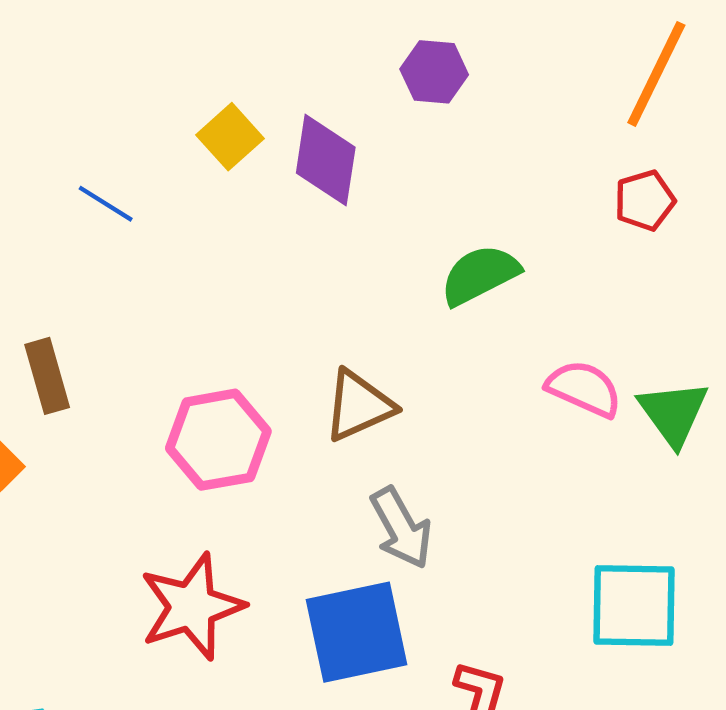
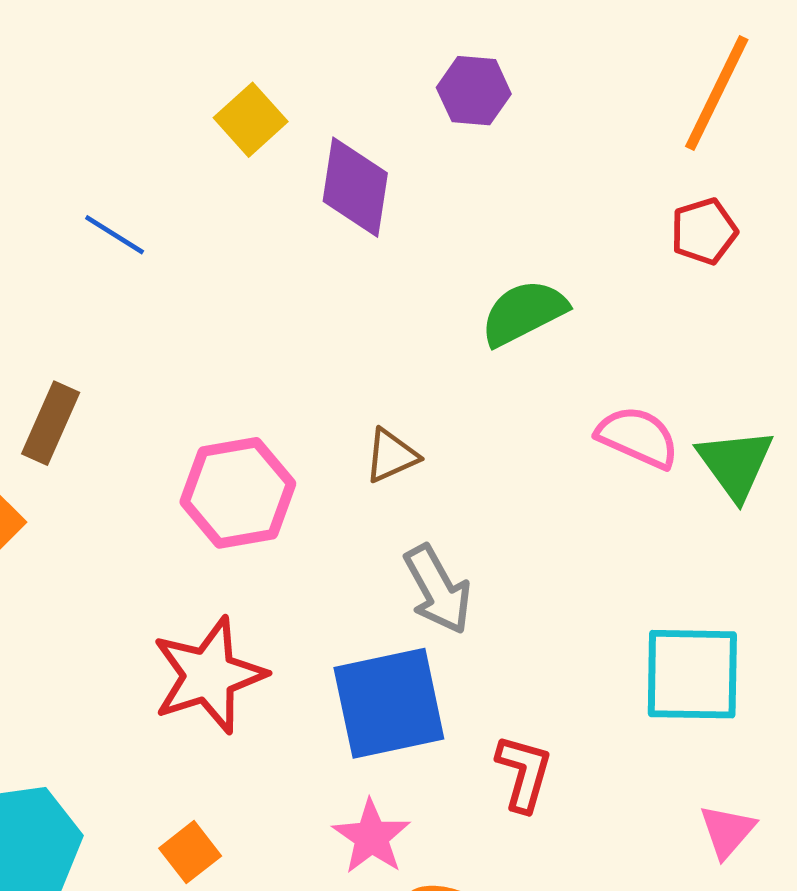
yellow square: (230, 137) -> (251, 120), moved
brown rectangle: (47, 376) -> (51, 423), turned 40
brown triangle: (359, 406) -> (391, 456), size x0.7

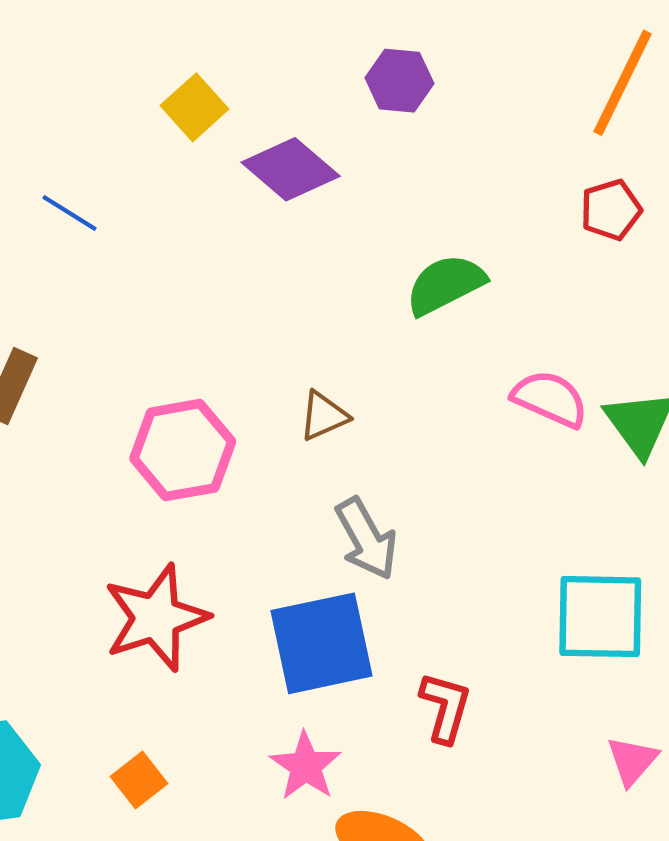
purple diamond: (355, 187) -> (291, 169), turned -58

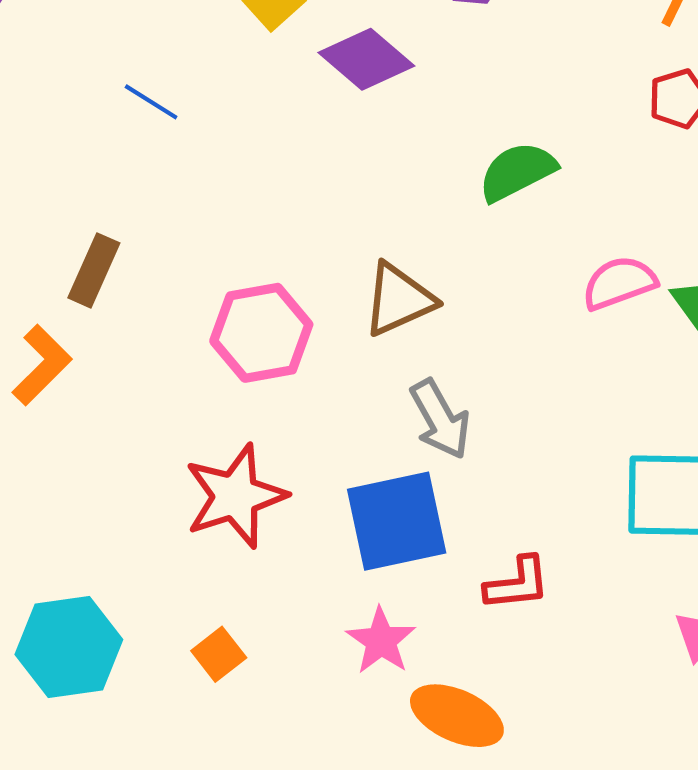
pink semicircle: (550, 399) -> (619, 283), turned -44
brown triangle: (324, 416) -> (399, 300), size x1.5
red L-shape: (445, 707) -> (517, 584), turned 68

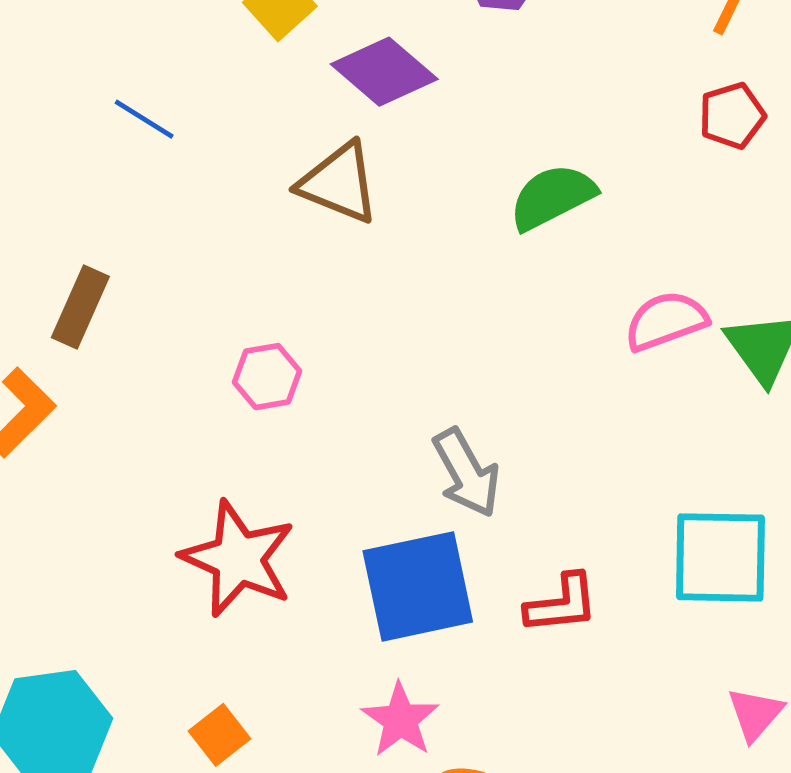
brown triangle: (399, 300) -> (339, 183), moved, turned 46
pink hexagon: (261, 333) -> (267, 377), size x0.6
red star: (235, 496) -> (238, 559), turned -30
red L-shape: (517, 584) -> (562, 604), moved

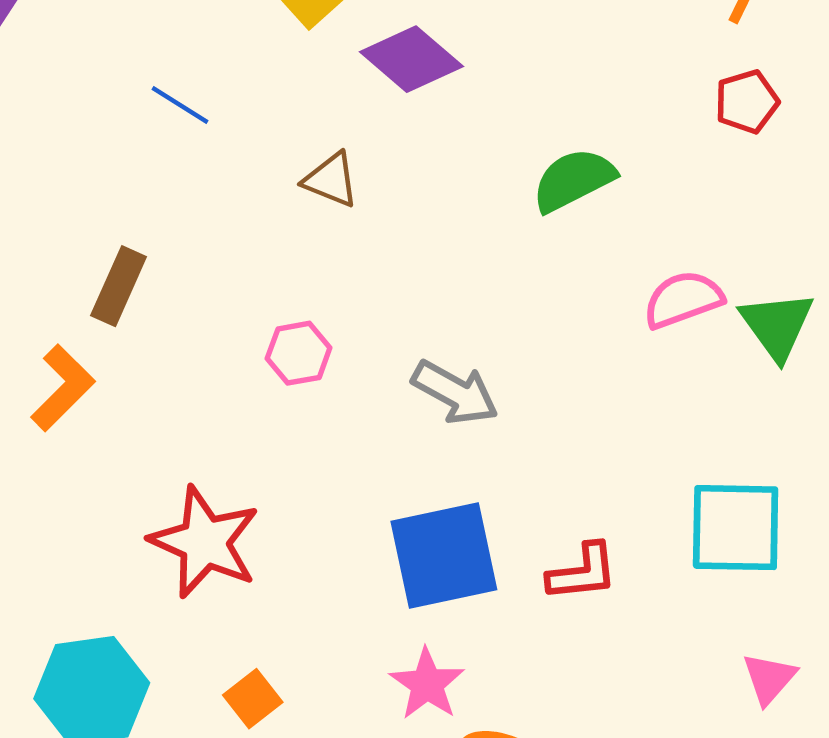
brown triangle: (339, 183) -> (331, 180), moved, size x0.7
gray arrow: (466, 473) -> (455, 392), moved, turned -32
red star: (238, 559) -> (205, 542), moved

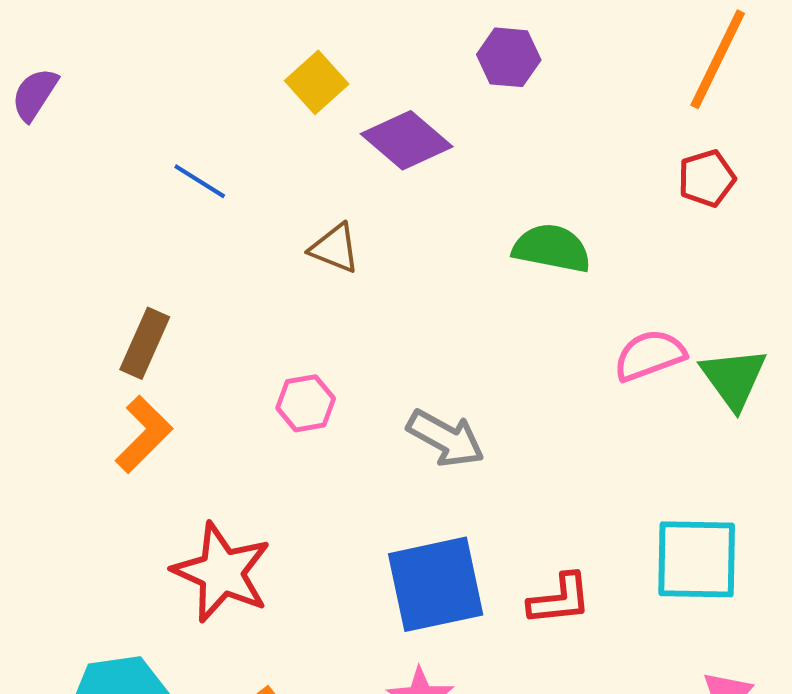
green semicircle: (574, 180) -> (552, 248), turned 38
orange L-shape: (63, 388) -> (144, 434), moved

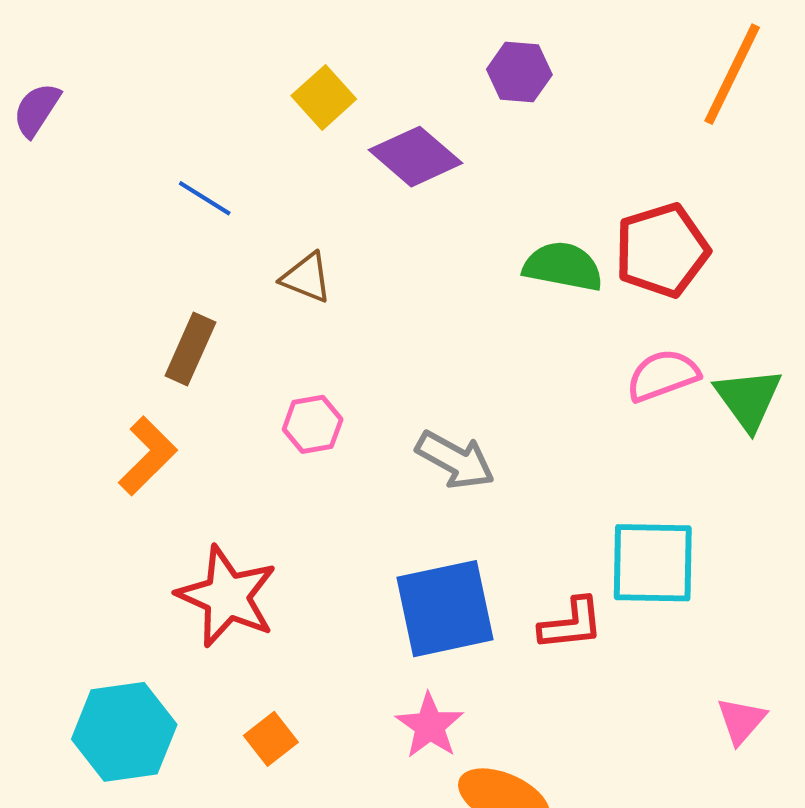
red pentagon: (707, 178) -> (662, 250), moved, size x1.6
brown triangle: (335, 248) -> (306, 278), moved
brown rectangle: (145, 343) -> (190, 349), moved
cyan square: (697, 559) -> (653, 563), moved

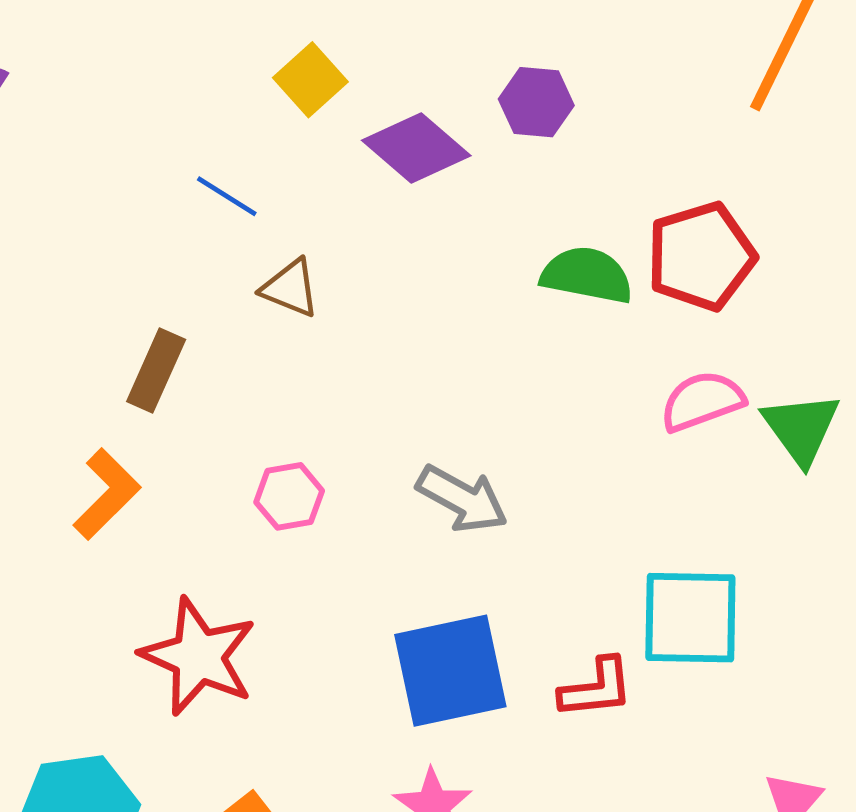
purple hexagon: (519, 72) -> (536, 102), moved
blue line: (205, 198) -> (227, 196), moved
pink hexagon: (313, 424) -> (289, 496), moved

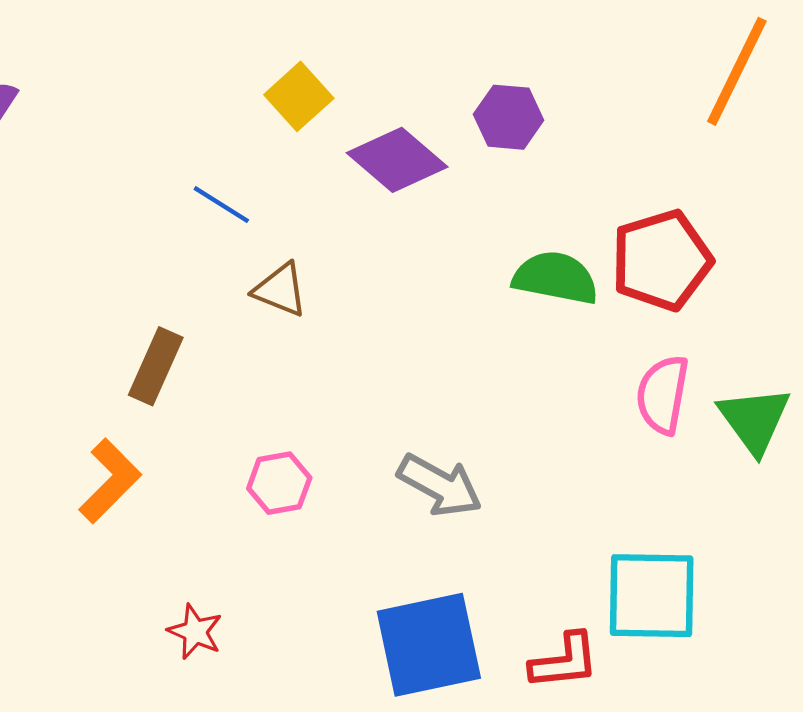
pink semicircle: (702, 401) -> (663, 395), turned -60
red star: (198, 657) -> (195, 632), size x0.5

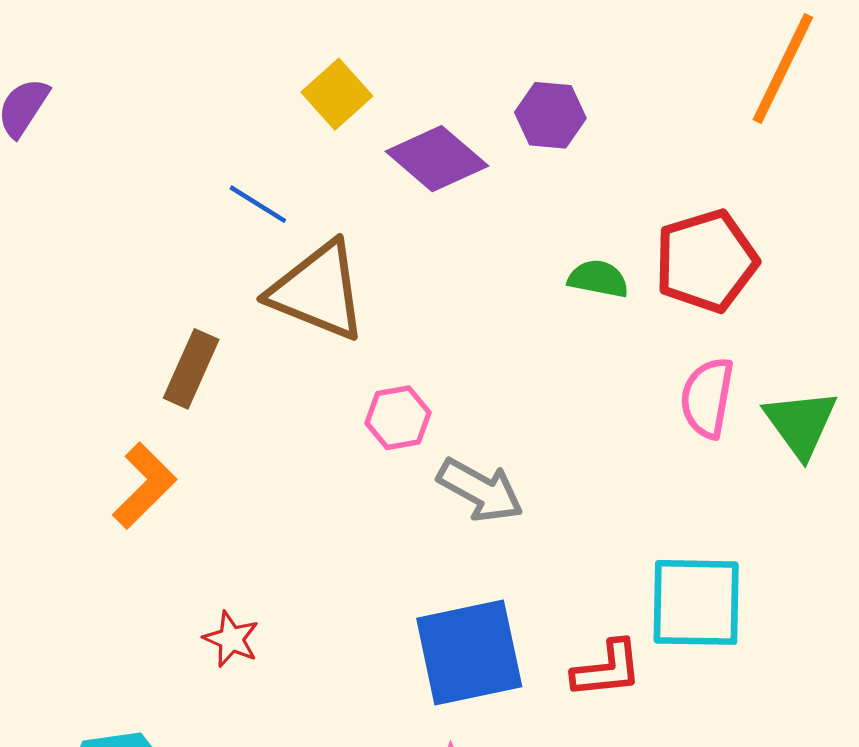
green semicircle: (556, 278) -> (598, 279), size x0.7
brown triangle: (280, 290) -> (318, 291), size x1.8
pink hexagon: (279, 483) -> (398, 418), moved

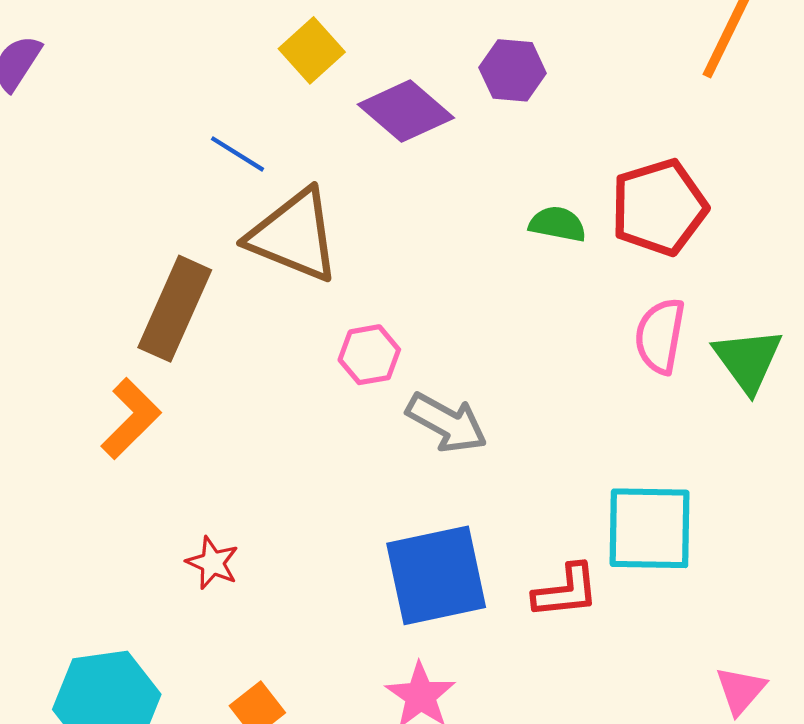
brown rectangle: (191, 369) -> (175, 309), size x1.4

